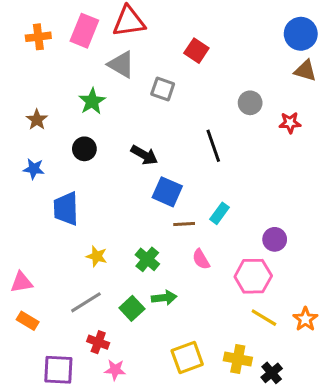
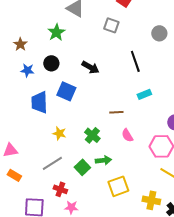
gray square: (163, 89) -> (111, 25), moved
blue star: (34, 169) -> (27, 70), moved
blue square: (167, 192) -> (66, 91), moved
cyan rectangle: (219, 213) -> (144, 94), moved, turned 32
yellow square: (187, 358) -> (118, 186), moved

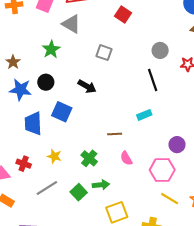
gray square: (111, 25) -> (104, 53), moved
black line: (135, 61) -> (153, 80), moved
blue star: (27, 70) -> (20, 90), size x1.5
red cross: (60, 189) -> (24, 164), moved

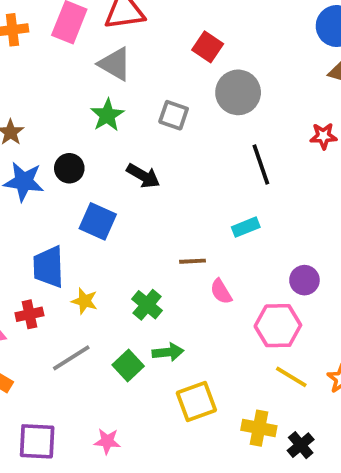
green star: (51, 49) -> (107, 115), moved
gray circle: (160, 50) -> (238, 92), moved, size x1.5
blue trapezoid: (33, 123) -> (48, 267), moved
pink semicircle: (126, 158) -> (221, 292), moved
red cross: (24, 164) -> (29, 314), turned -32

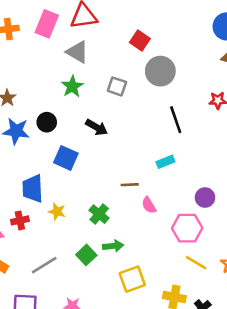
gray line: (71, 358) -> (44, 265), moved

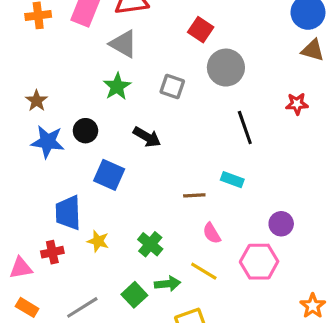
cyan rectangle: (165, 162) -> (232, 180), turned 42
brown line: (130, 185) -> (194, 195), moved
yellow line: (196, 263) -> (204, 271), moved

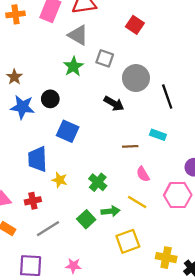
gray circle: (226, 68) -> (136, 78), moved
gray square: (172, 86) -> (105, 58), moved
black arrow: (147, 137) -> (114, 104), moved
red cross: (52, 252) -> (33, 201), moved

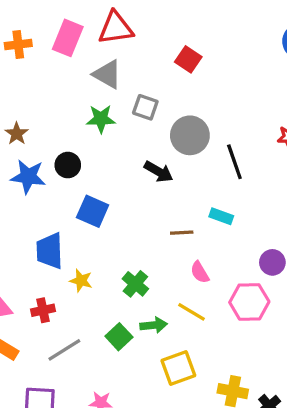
green star: (73, 66) -> (101, 119), turned 30

